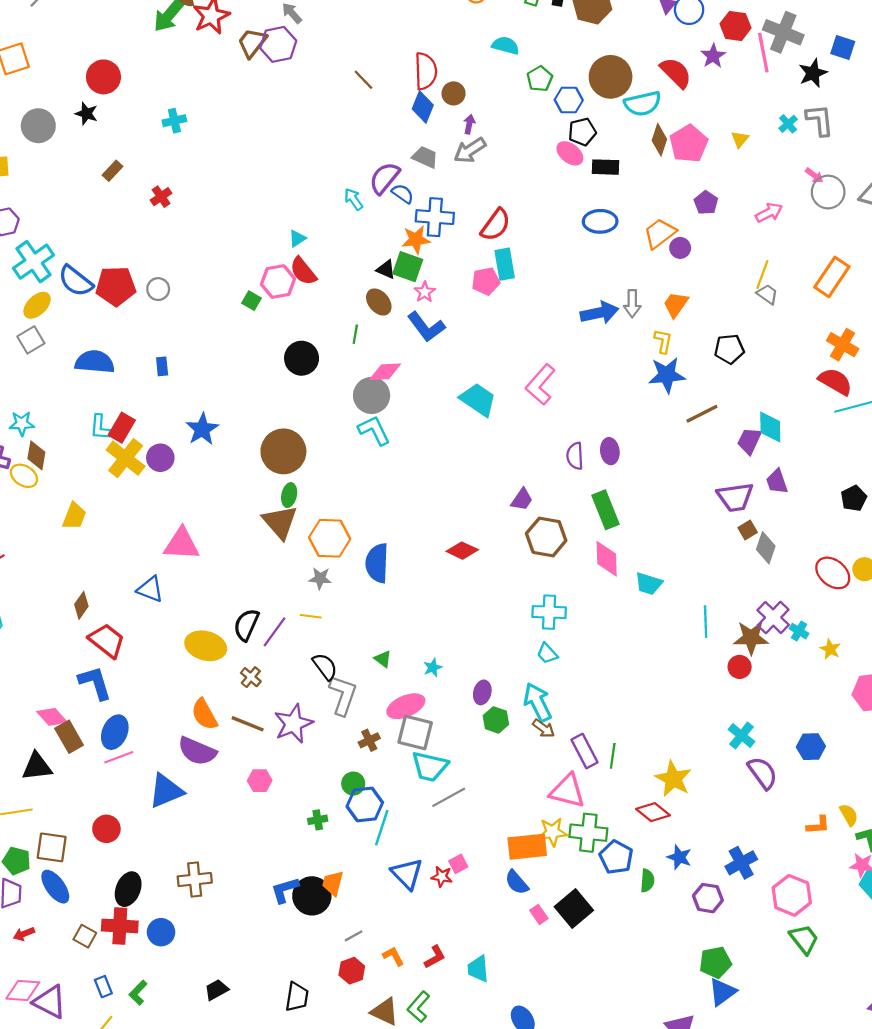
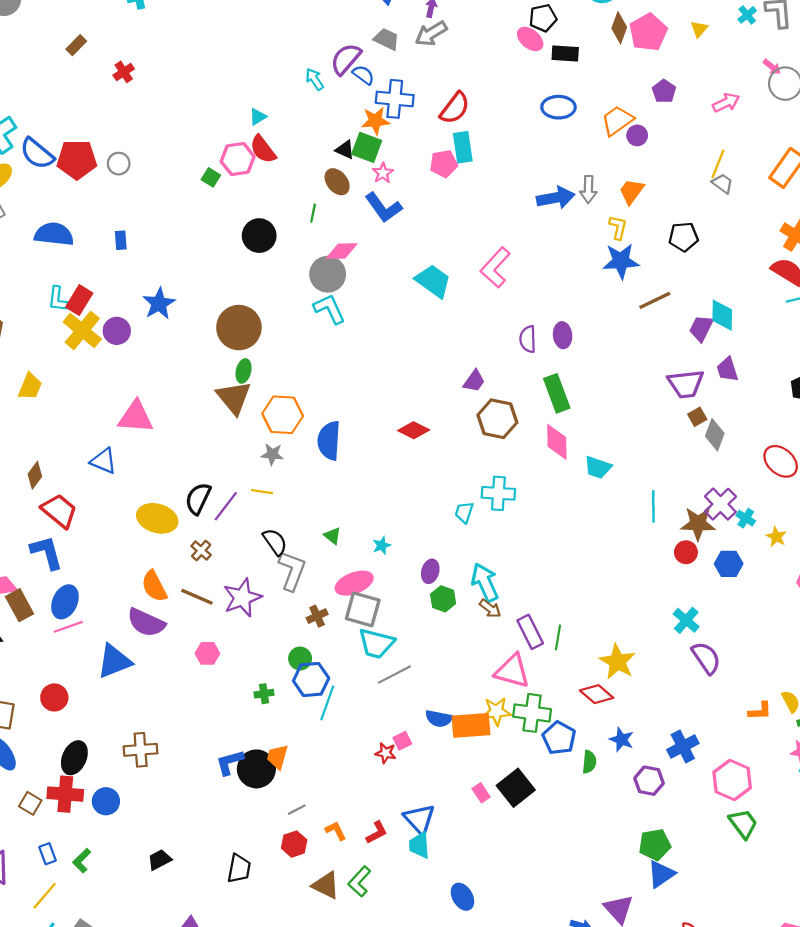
cyan trapezoid: (547, 653) -> (464, 512), moved, turned 60
blue hexagon: (811, 747) -> (729, 564), moved
blue triangle: (407, 874) -> (419, 819), moved
blue semicircle: (517, 882) -> (439, 719), moved, turned -40

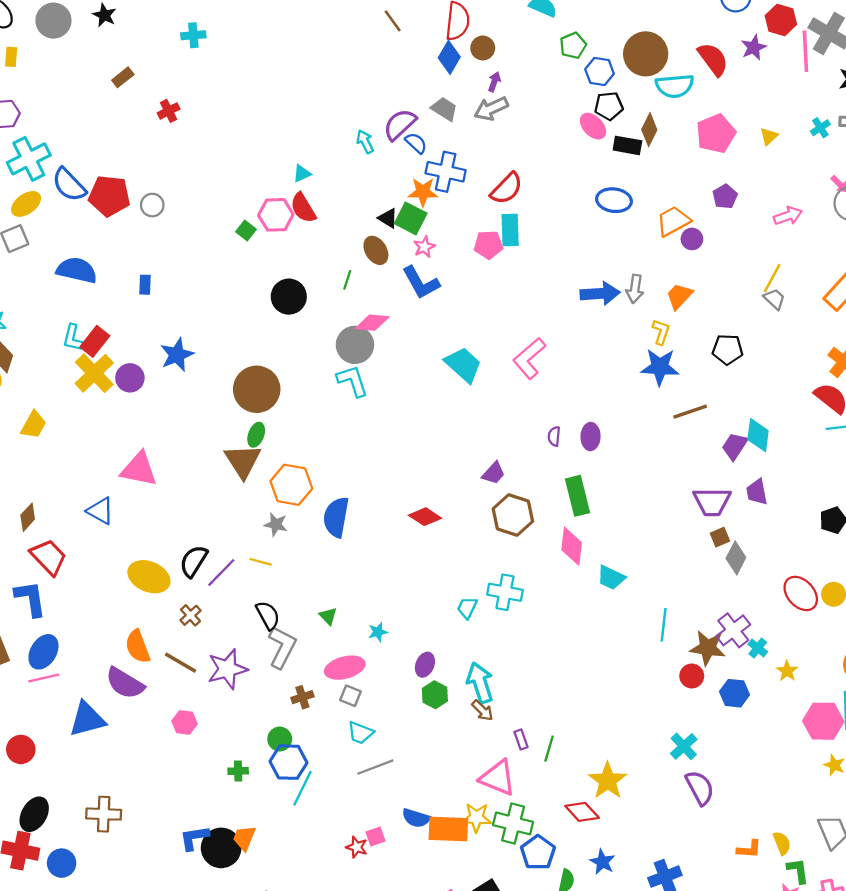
brown diamond: (619, 28) -> (649, 130), moved
purple semicircle: (528, 339) -> (554, 436), size x0.7
gray square: (363, 609) -> (350, 696), size x0.6
purple rectangle: (530, 632) -> (521, 739), size x0.6
cyan trapezoid: (376, 643) -> (360, 733), size x0.7

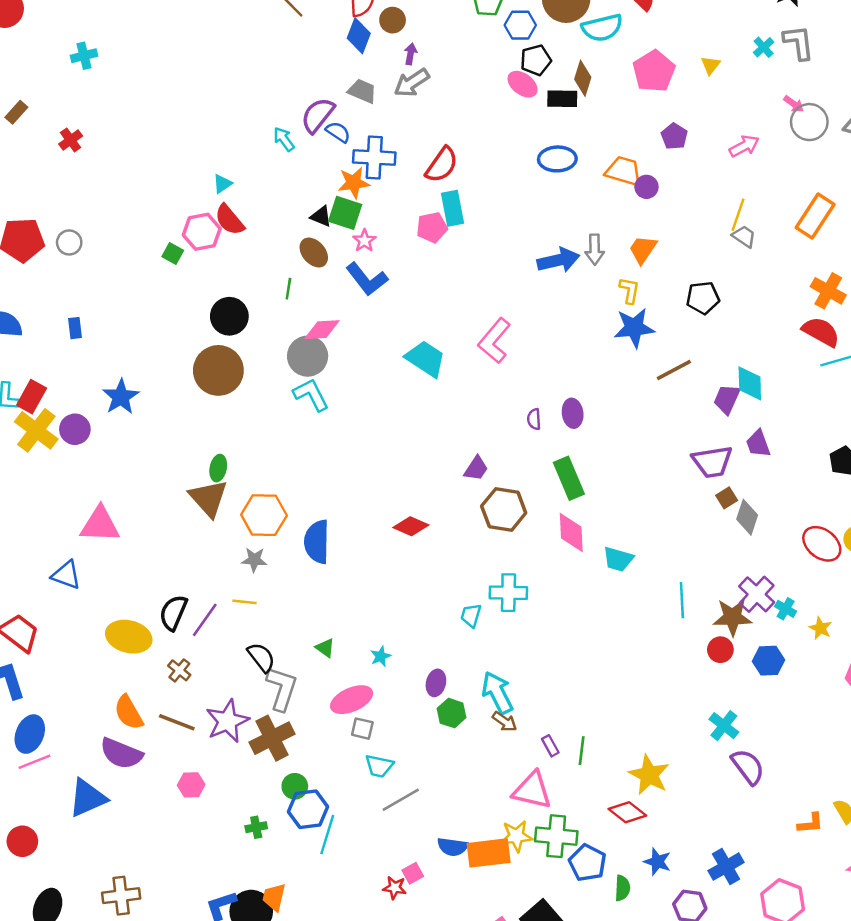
orange trapezoid: (673, 221) -> (624, 171), turned 54
brown circle: (257, 389) -> (218, 370), moved
brown cross: (302, 697) -> (272, 738), moved, size x1.8

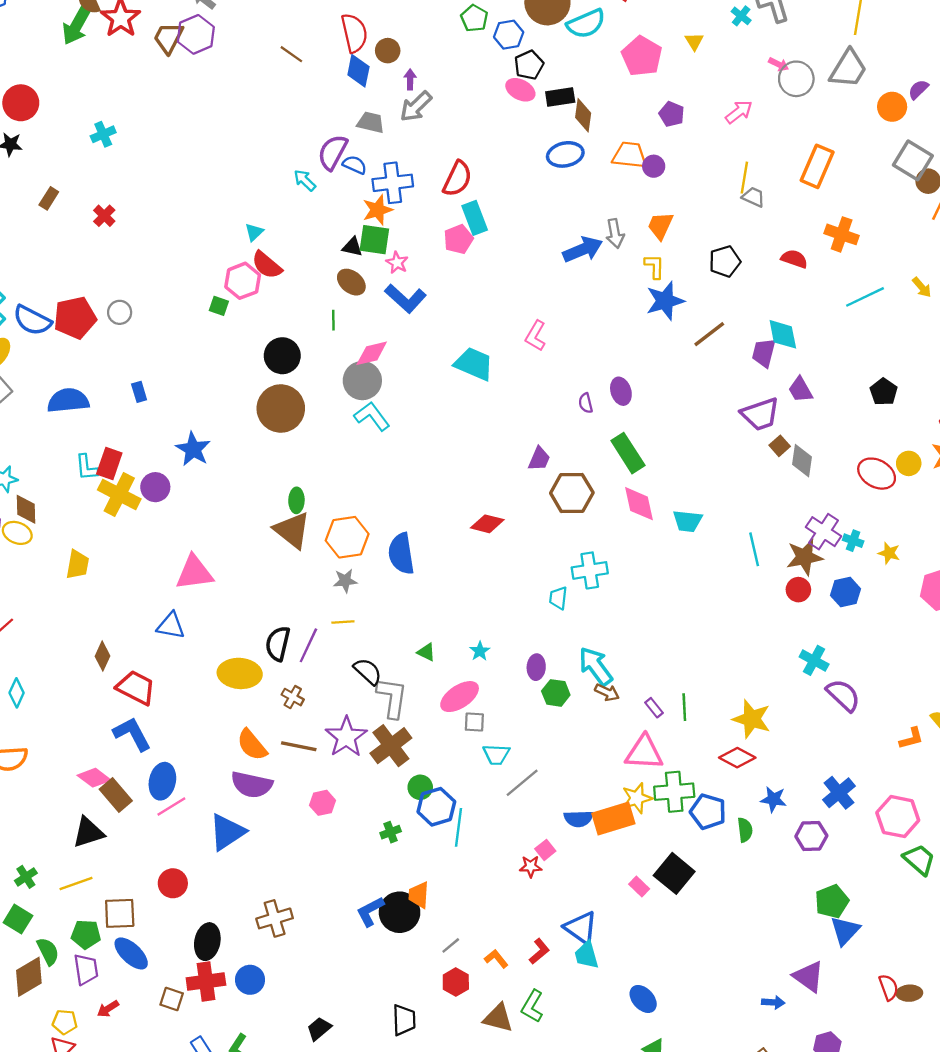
brown diamond: (583, 78) -> (583, 115), moved
red semicircle: (821, 332) -> (794, 259), moved, size x0.7
pink L-shape: (494, 341) -> (536, 336), size x0.7

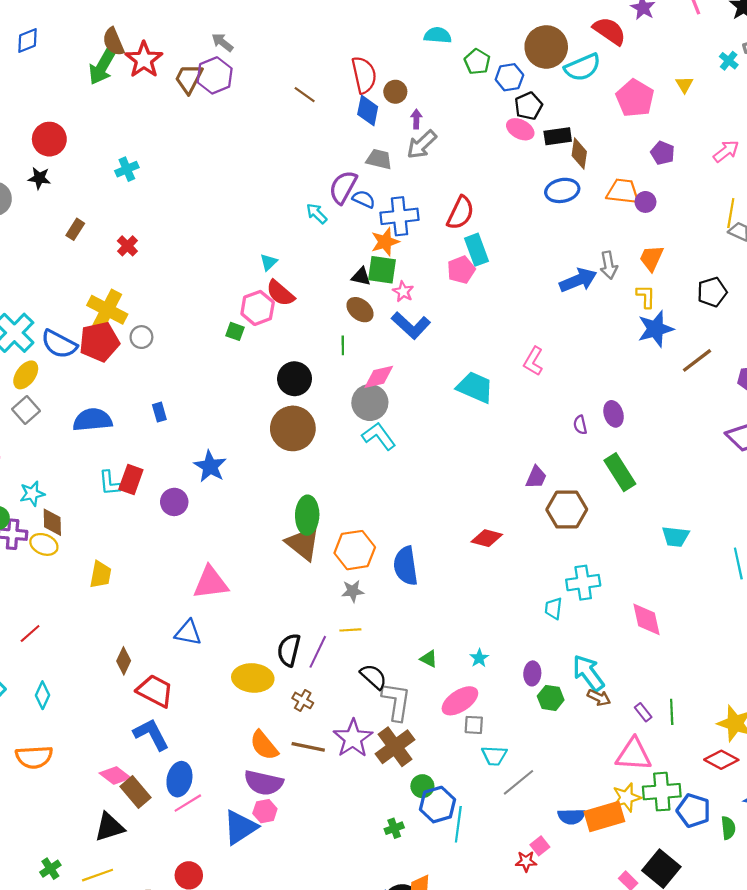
yellow cross: (119, 494) -> (107, 310), moved
green ellipse: (296, 500) -> (307, 515), size x1.6
pink diamond: (639, 504) -> (646, 619), moved
pink hexagon: (322, 803) -> (265, 811), moved

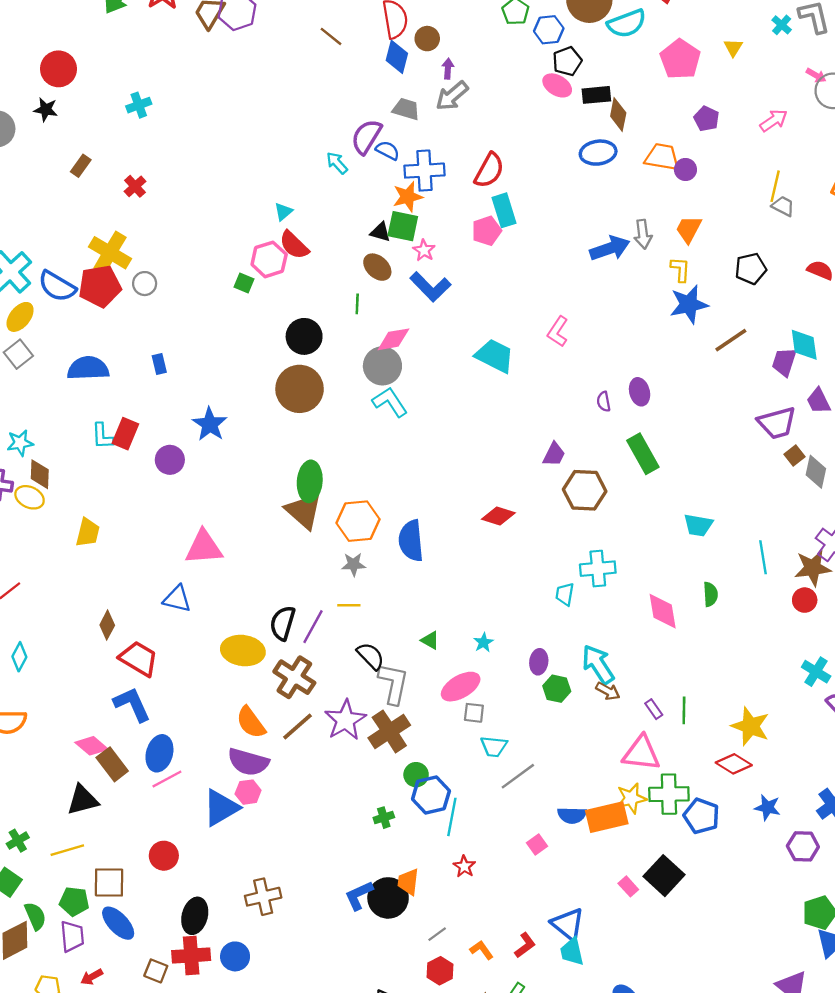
brown cross: (303, 700) -> (294, 677), size x1.8
brown line: (308, 747) -> (297, 727), turned -56
green semicircle: (728, 828) -> (710, 594), moved
red star: (526, 861) -> (464, 866), moved, turned 30

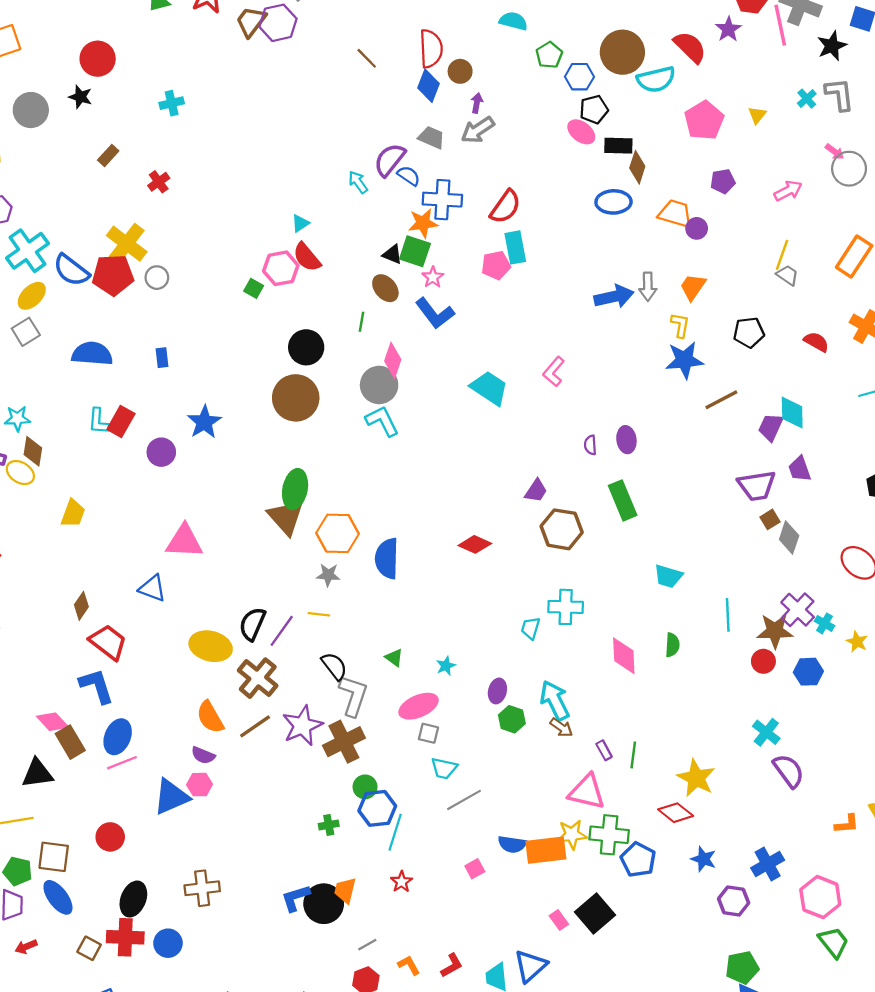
purple pentagon: (706, 119) -> (723, 181), turned 30
pink diamond: (393, 339) -> (393, 360), turned -68
purple semicircle: (248, 762) -> (203, 755), size x0.6
blue triangle: (568, 924) -> (530, 966), moved, turned 33

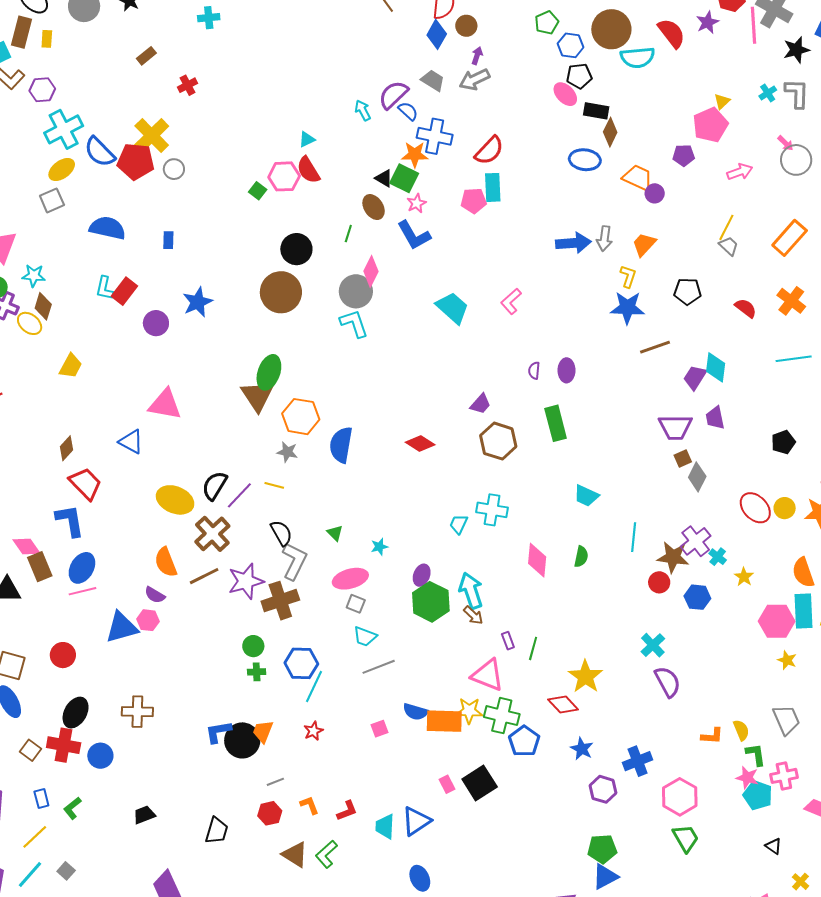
pink pentagon: (704, 120) -> (710, 125), moved
green hexagon: (512, 719) -> (431, 602), size x1.6
green circle: (365, 787) -> (253, 646), moved

